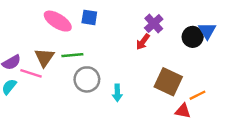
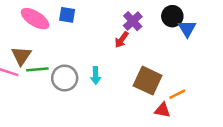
black circle: (193, 37) -> (172, 16), moved
green line: (72, 55) -> (37, 69), moved
cyan arrow: (117, 93) -> (96, 76), moved

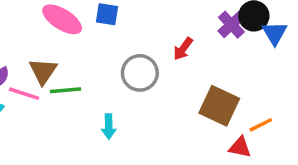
purple cross: (133, 21) -> (231, 25), moved
cyan arrow: (96, 76) -> (109, 127), moved
gray circle: (65, 78) -> (140, 73), moved

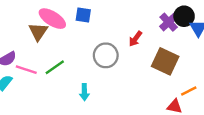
brown triangle: (43, 71) -> (38, 32), moved
green line: (66, 90) -> (55, 67), turned -30
brown square: (219, 106) -> (165, 61), moved

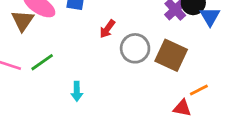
red arrow: (135, 39) -> (107, 29), moved
gray circle: (106, 55) -> (135, 48), moved

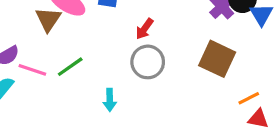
gray circle: (135, 48) -> (148, 62), moved
red triangle: (182, 108) -> (258, 119), moved

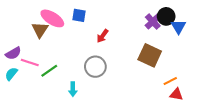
gray circle: (148, 62) -> (95, 67), moved
green line: (70, 67) -> (49, 71), moved
cyan arrow: (110, 100) -> (73, 89), moved

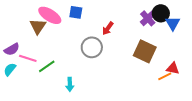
red arrow: (103, 36) -> (108, 28), moved
gray circle: (95, 67) -> (92, 47), moved
red triangle: (176, 94) -> (173, 68), moved

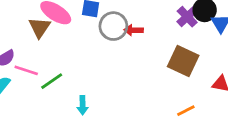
red arrow: (108, 28) -> (133, 30), turned 56
gray circle: (92, 47) -> (113, 26), moved
orange line: (165, 76) -> (186, 111), moved

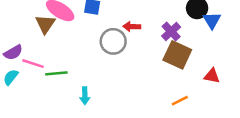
purple cross: (187, 17) -> (171, 31), moved
gray circle: (113, 26) -> (113, 41), moved
green line: (52, 81) -> (56, 73), turned 30

